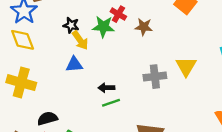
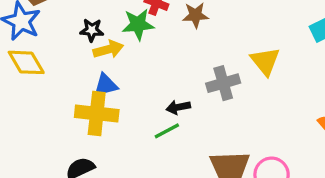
yellow arrow: (80, 40) -> (108, 49), turned -60
yellow cross: (21, 83) -> (97, 114), moved
black arrow: (106, 88) -> (178, 107), moved

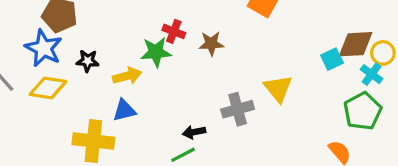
black star: (92, 30) -> (88, 61), moved
yellow diamond: (26, 62) -> (48, 88), turned -51
yellow cross: (97, 114) -> (93, 141), moved

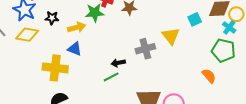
cyan square: (332, 59) -> (195, 19), moved
blue triangle: (124, 110) -> (75, 49), turned 35
green pentagon: (363, 111) -> (223, 50), turned -30

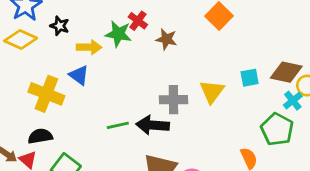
black arrow: (118, 63) -> (153, 125), moved, size x1.6

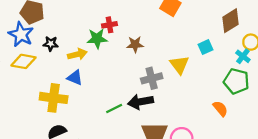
red cross: (138, 21) -> (109, 25), turned -32
brown star: (166, 39) -> (135, 44), moved
brown diamond: (286, 72) -> (230, 21), moved, turned -30

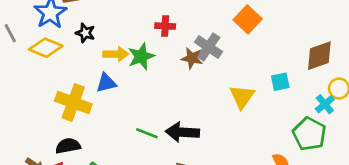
green star: (97, 39) -> (141, 56), moved, turned -30
blue triangle: (75, 78) -> (106, 83), turned -49
gray cross: (152, 78) -> (208, 47), moved, turned 36
green line: (114, 109) -> (147, 133), turned 35

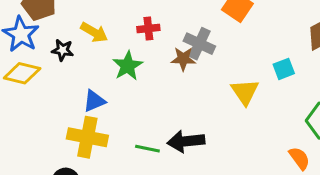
yellow arrow: (116, 54) -> (94, 32), moved, turned 40
yellow cross: (73, 103) -> (87, 137), moved

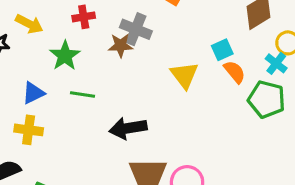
yellow cross: (87, 137) -> (29, 130), size x0.7
green line: (147, 149) -> (83, 95), moved
orange semicircle: (299, 158) -> (235, 72), moved

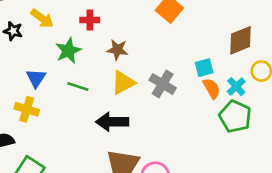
gray cross: (136, 29) -> (163, 84), moved
cyan cross: (276, 63) -> (236, 87), moved
yellow triangle: (184, 75) -> (123, 83), moved, turned 30
blue triangle: (33, 93) -> (36, 78), turned -40

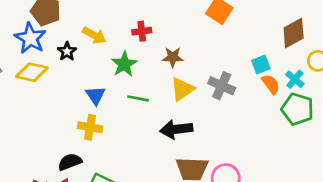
black star: (13, 31) -> (67, 51), turned 30

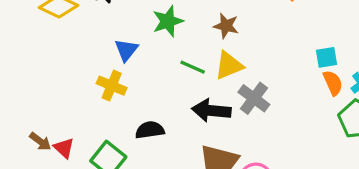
gray cross: (222, 86) -> (254, 98), moved
green line: (138, 98) -> (193, 67), moved
black semicircle: (70, 162) -> (150, 130), moved

